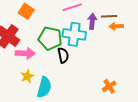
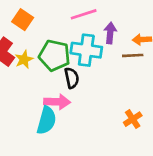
brown line: (109, 16) -> (133, 55), moved
pink arrow: (25, 53) -> (57, 102), moved
yellow star: (27, 76) -> (24, 59), moved

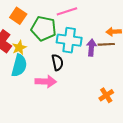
purple arrow: (110, 33) -> (91, 48), moved
green pentagon: (54, 55) -> (44, 28), moved
cyan semicircle: (47, 120) -> (19, 66), moved

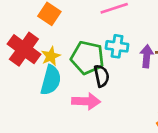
green pentagon: (44, 28) -> (87, 58), moved
cyan cross: (69, 40) -> (117, 46), size x0.7

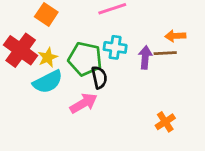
cyan semicircle: (51, 80) -> (48, 82), turned 48
pink arrow: (86, 101) -> (84, 103), turned -32

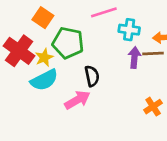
cyan cross: (115, 47) -> (129, 30), moved
green pentagon: (85, 59) -> (68, 43), moved
orange cross: (165, 122) -> (153, 107), moved

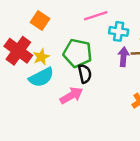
green pentagon: (68, 43) -> (78, 53), moved

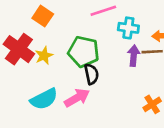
cyan semicircle: (41, 77) -> (44, 99), moved

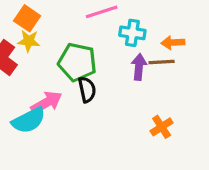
yellow star: (44, 56) -> (29, 41), moved, turned 30
pink arrow: (77, 98) -> (47, 103), moved

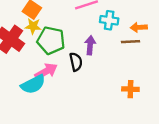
green pentagon: (77, 62) -> (51, 40), moved
purple arrow: (139, 67) -> (90, 45), moved
orange cross: (162, 127) -> (130, 89), turned 35

